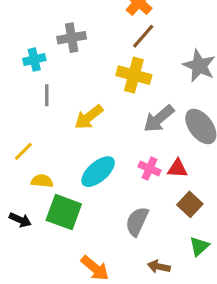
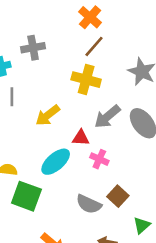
red triangle: (177, 168) -> (81, 138), moved
brown square: (190, 204) -> (118, 196), moved
gray semicircle: (137, 221) -> (89, 204), turned -90

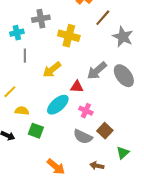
brown line: (94, 46) -> (103, 18), moved
yellow cross: (86, 80) -> (69, 36), moved
pink cross: (99, 159) -> (86, 111), moved
green square: (26, 196) -> (36, 131), size x0.7

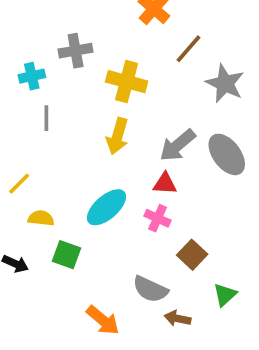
yellow arrow: (52, 70) -> (117, 136), moved, turned -36
red triangle: (77, 87) -> (165, 184), moved
gray semicircle: (83, 137) -> (150, 289), moved

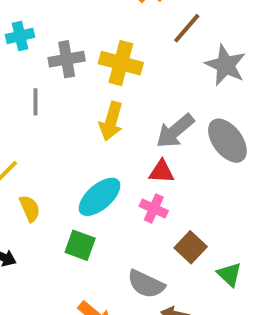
gray cross: (76, 51) -> (67, 59), moved
cyan cross: (32, 76) -> (20, 36), moved
yellow semicircle: (41, 218) -> (30, 208), turned 60
green square: (66, 255) -> (80, 245), moved
green triangle: (225, 295) -> (229, 274), moved, turned -35

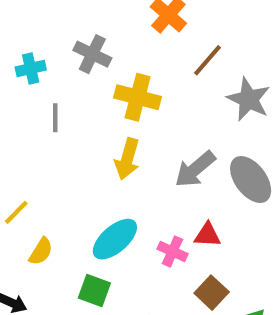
gray cross: (67, 59) -> (92, 54), moved, turned 36
gray line: (36, 102) -> (55, 118), moved
red triangle: (162, 172) -> (207, 235), moved
yellow semicircle: (30, 208) -> (41, 251), turned 56

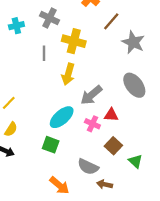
gray line: (55, 118) -> (44, 53), moved
gray arrow: (195, 169) -> (91, 95), moved
yellow semicircle: (41, 251) -> (11, 129), moved

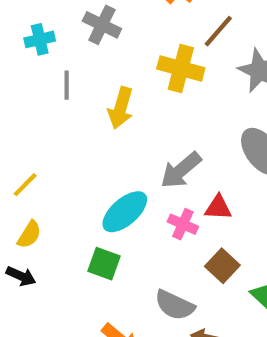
yellow cross: (74, 41) -> (181, 68), moved
gray line: (44, 53) -> (67, 85), moved
yellow arrow: (68, 74) -> (121, 108), moved

